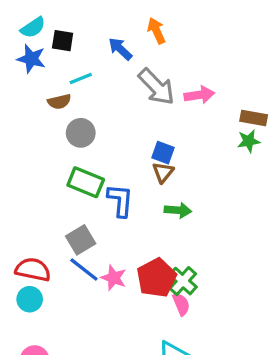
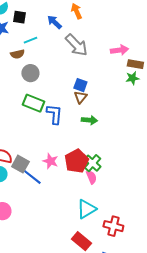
pink arrow: (199, 95) -> (119, 50), moved
gray square: (81, 240) -> (20, 164), moved, turned -30
blue line: (84, 270) -> (32, 177), moved

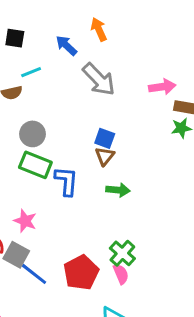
gray circle: (30, 73) -> (32, 134), moved
pink star: (50, 161) -> (25, 221), moved
red pentagon: (76, 161) -> (81, 272), moved

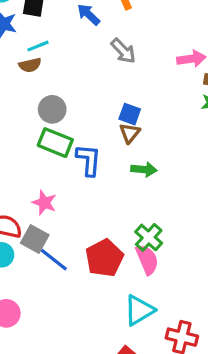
cyan line: (31, 72) -> (38, 46), moved
gray arrow: (99, 79) -> (123, 51), size x0.7
pink semicircle: (121, 274) -> (147, 260), size x1.4

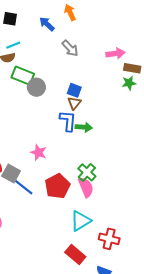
gray circle: (52, 109) -> (36, 87), moved
green rectangle: (55, 143) -> (23, 76), moved
blue L-shape: (89, 160) -> (68, 121), moved
pink star: (44, 203) -> (38, 152), moved

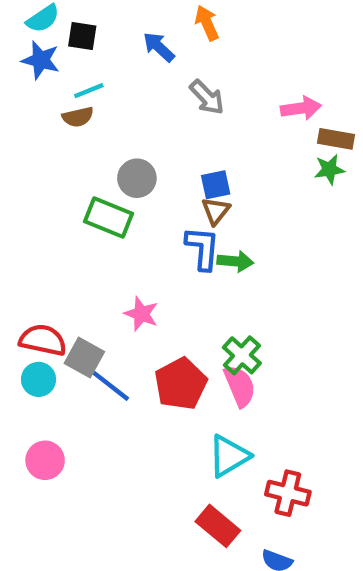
green rectangle: (23, 76) -> (108, 218), moved
blue square: (74, 90) -> (216, 185), turned -32

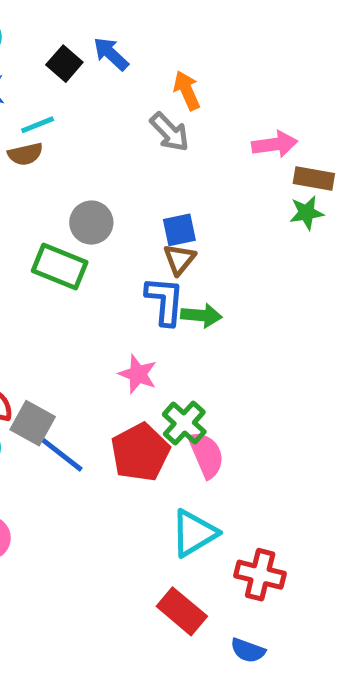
orange arrow: (207, 23) -> (187, 90), moved
black square: (82, 36) -> (64, 64), moved, turned 32
blue arrow: (159, 47) -> (111, 54), moved
pink star: (141, 314) -> (138, 374), moved
green cross: (242, 355) -> (184, 423), moved

